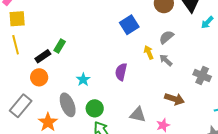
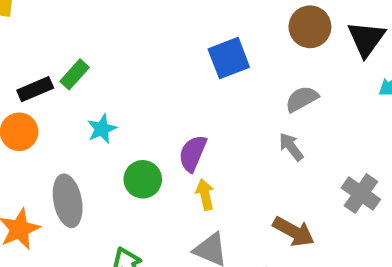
yellow arrow: (149, 52) -> (205, 194), moved
cyan star: (83, 80) -> (102, 129), moved
green circle: (95, 108) -> (143, 179), moved

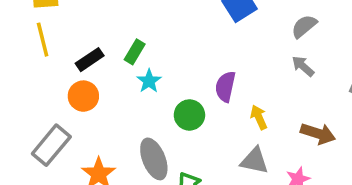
green rectangle: (75, 74) -> (135, 52), moved
yellow arrow: (205, 194) -> (259, 117), moved
gray ellipse: (68, 201) -> (154, 159), moved

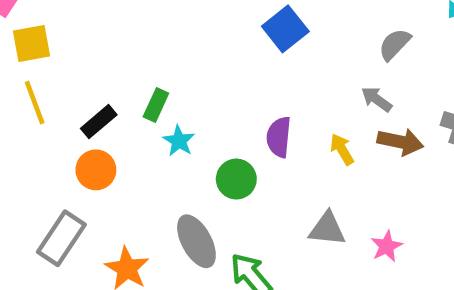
gray semicircle: (304, 26) -> (395, 44), moved
yellow arrow: (259, 117) -> (342, 149), moved
brown arrow: (318, 134) -> (400, 142), moved

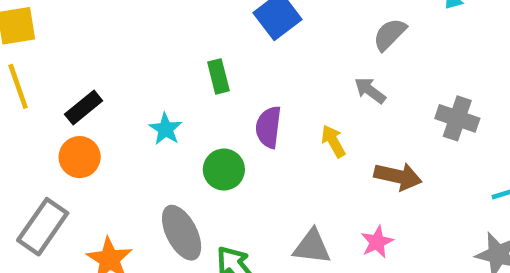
green rectangle: (156, 105) -> (218, 76), moved, turned -40
brown arrow: (400, 142) -> (398, 176), moved
gray triangle: (327, 229) -> (312, 247), moved

